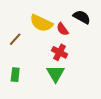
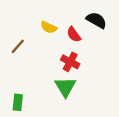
yellow semicircle: (41, 23) -> (49, 27), size x0.6
green rectangle: (15, 75) -> (18, 102), moved

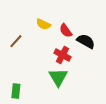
black semicircle: (96, 20) -> (86, 41), moved

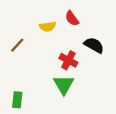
yellow semicircle: (43, 24) -> (47, 27), turned -32
red semicircle: (66, 31) -> (72, 18), moved

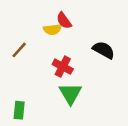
red semicircle: (72, 18) -> (64, 20), moved
red cross: (68, 60) -> (63, 67), moved

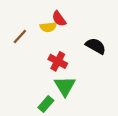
brown line: (19, 50) -> (20, 36), moved
green rectangle: (19, 110) -> (46, 104), moved, turned 35

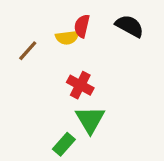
red semicircle: (59, 19) -> (82, 26), turned 49
black semicircle: (96, 46) -> (130, 26), moved

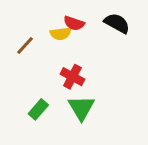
red semicircle: (82, 26) -> (74, 23), turned -84
green rectangle: (64, 144) -> (38, 109), moved

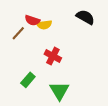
red semicircle: (74, 23) -> (32, 20), moved
green triangle: (81, 108) -> (59, 91), moved

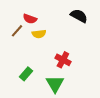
yellow semicircle: (44, 25) -> (39, 34), moved
red cross: (53, 56) -> (63, 60), moved

